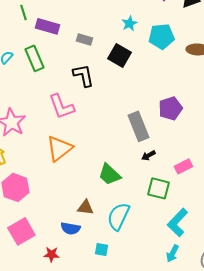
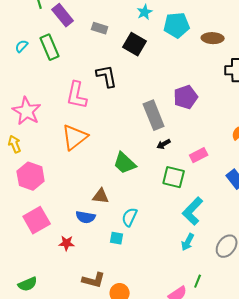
purple rectangle: (47, 26) -> (63, 15), turned 35
black L-shape: (83, 75) -> (107, 76), moved
pink L-shape: (61, 106) -> (77, 95), turned 32
cyan semicircle: (118, 216) -> (130, 217), moved, size x0.7

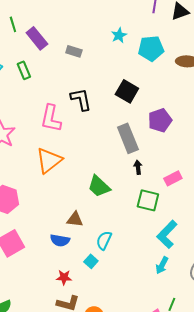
black square: (135, 44) -> (127, 91), moved
green rectangle: (50, 47) -> (24, 70), size x0.7
black arrow: (164, 144) -> (138, 167), turned 112
cyan square: (117, 238) -> (91, 261), turned 32
red star: (67, 243) -> (64, 277), moved

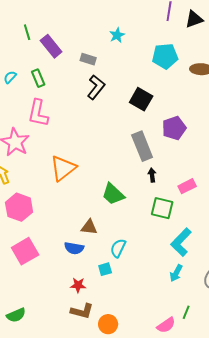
cyan star: (119, 35) -> (117, 35), moved
black L-shape: (81, 99) -> (96, 87), moved, turned 50
pink L-shape: (51, 118) -> (38, 113), moved
cyan square: (91, 261) -> (105, 269), turned 32

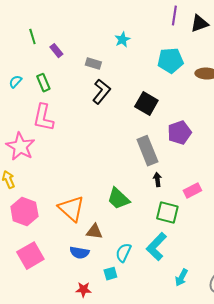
purple rectangle: (51, 46) -> (56, 51), size x0.6
orange triangle: (63, 168) -> (71, 209), moved, turned -40
cyan L-shape: (181, 242) -> (156, 247), moved

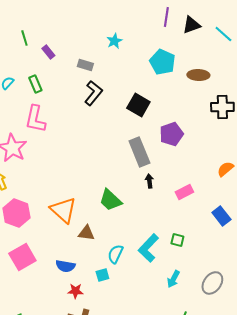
cyan pentagon: (170, 61) -> (162, 62), turned 30
green square: (167, 213) -> (177, 240), moved, size x0.6
blue semicircle: (79, 253) -> (65, 266), moved

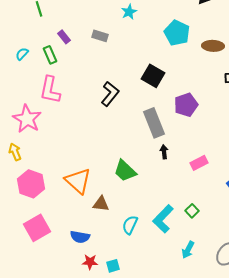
purple rectangle: (48, 52) -> (64, 37), moved
black L-shape: (93, 93) -> (110, 94), moved
green square: (177, 240) -> (192, 211), turned 32
cyan square: (102, 275) -> (113, 266), moved

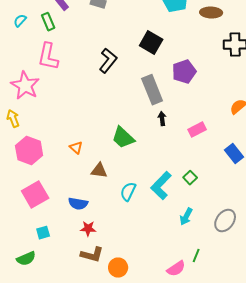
orange triangle: (78, 181) -> (76, 148), size x0.5
cyan square: (113, 266) -> (43, 233), moved

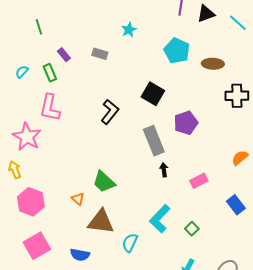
green trapezoid: (123, 138) -> (104, 182), moved
brown triangle: (99, 171) -> (101, 222), size x1.6
cyan L-shape: (161, 186) -> (160, 219), moved

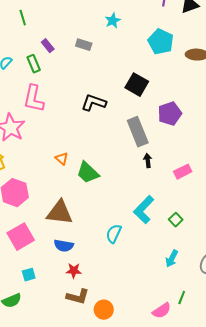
black L-shape: (110, 112) -> (94, 103), turned -110
orange triangle: (78, 199) -> (62, 159), moved
brown triangle: (101, 222) -> (60, 213), moved

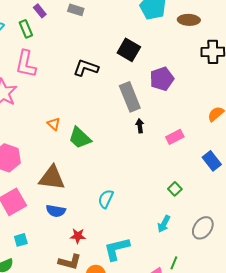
cyan L-shape: (144, 210) -> (117, 249), moved, turned 32
green square: (176, 220) -> (175, 189), moved
red star: (74, 271) -> (78, 236), moved

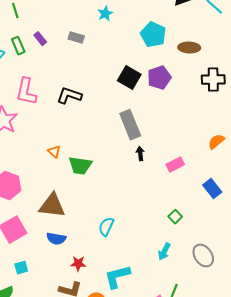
green rectangle: (26, 29) -> (18, 46), moved
black L-shape: (86, 68) -> (69, 96), moved
purple pentagon: (162, 79) -> (159, 78), moved
green trapezoid: (80, 138) -> (80, 166), turned -35
gray ellipse: (203, 228) -> (203, 256), turned -70

